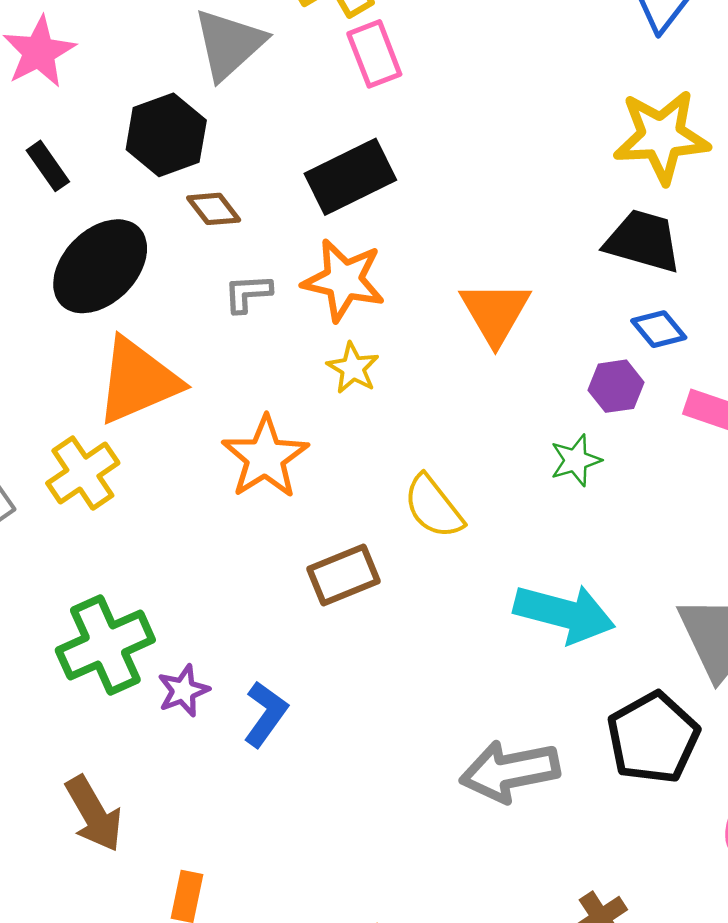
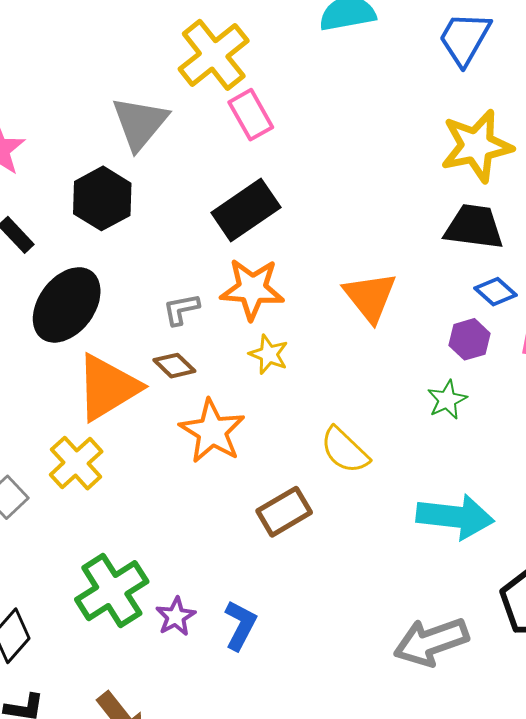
brown diamond: (214, 209) -> (174, 366), moved

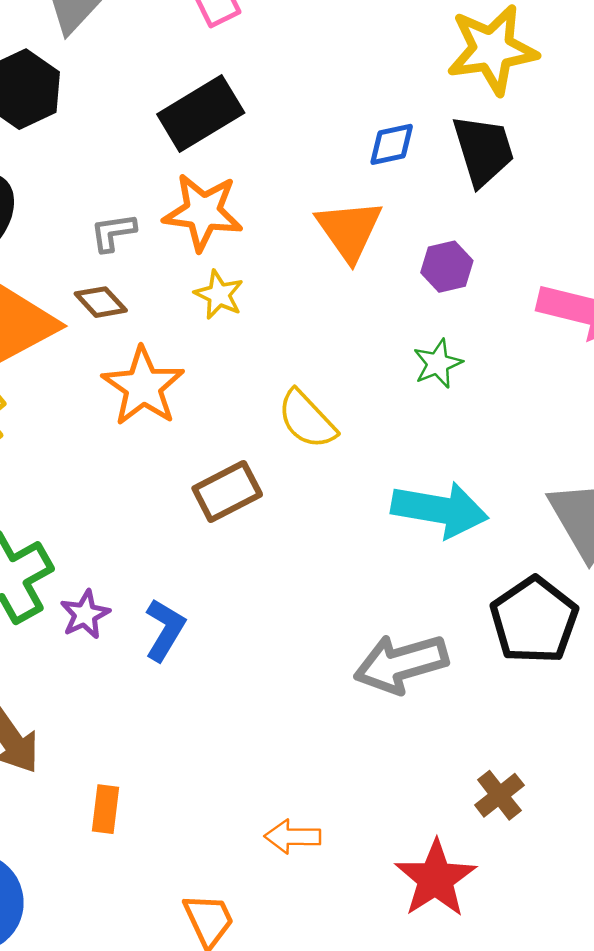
black trapezoid: (474, 227) -> (483, 150), turned 62
blue diamond: (496, 292) -> (392, 144), moved, turned -57
purple hexagon: (469, 339) -> (447, 267), moved

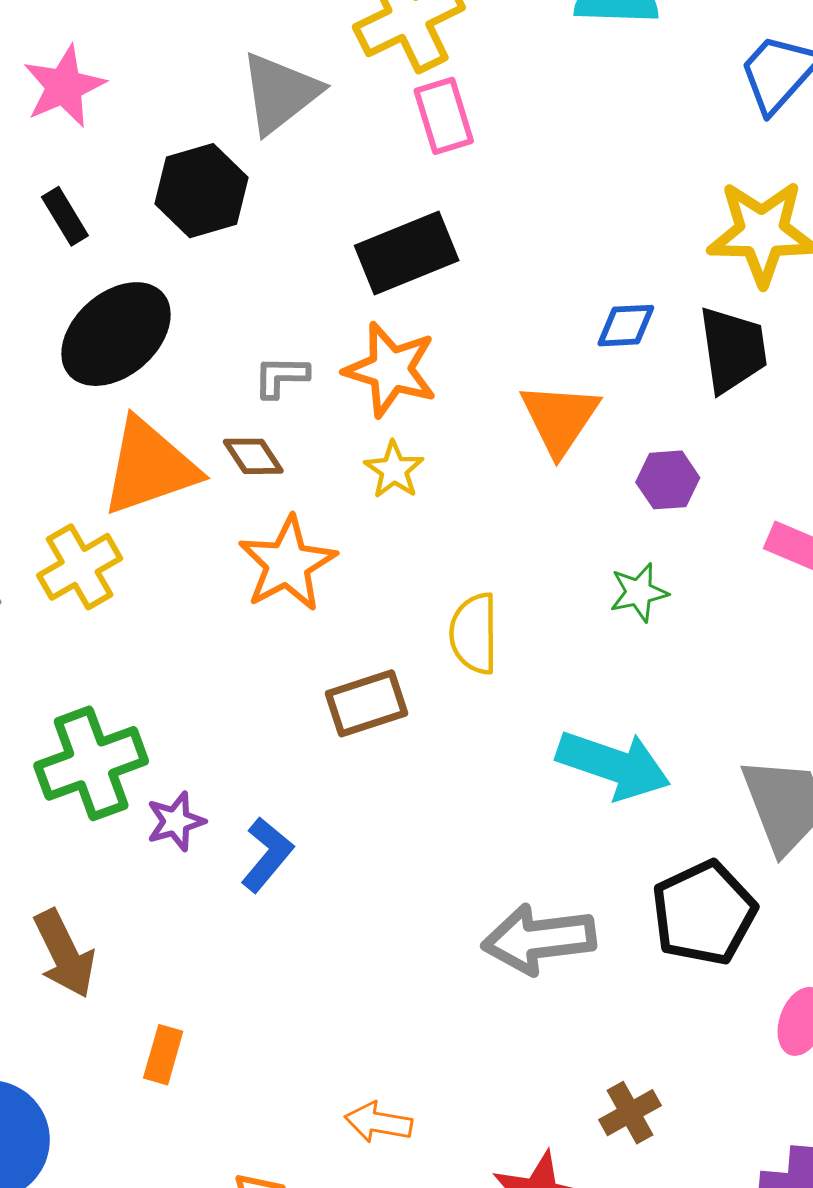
yellow semicircle: (307, 419) -> (474, 633), turned 34

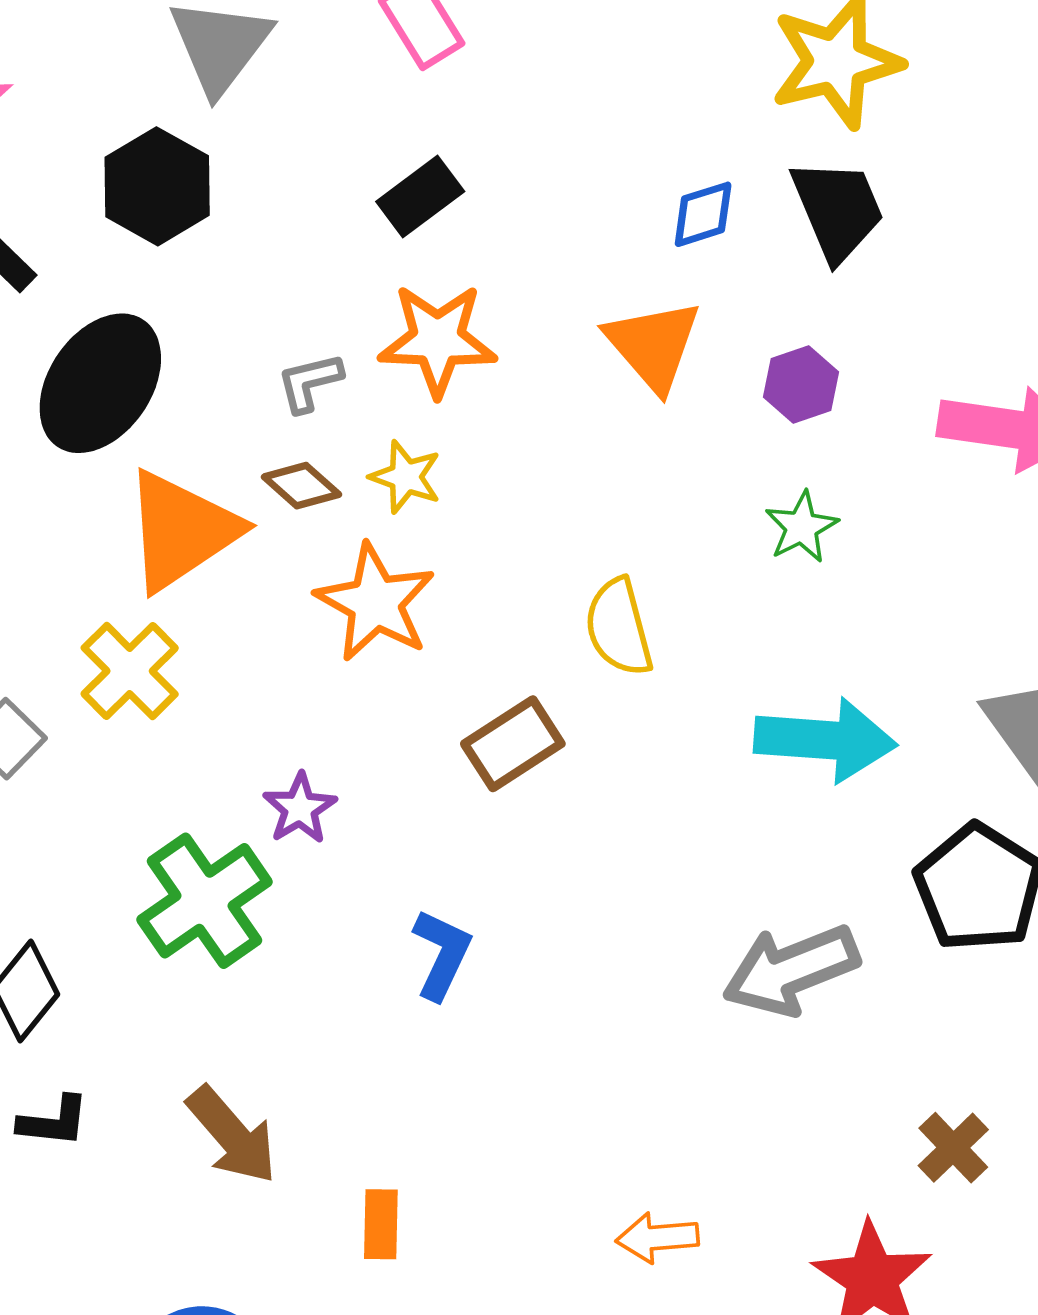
black rectangle: (407, 253) -> (420, 196), size x0.7
yellow star: (394, 470) -> (406, 477), moved
purple star: (176, 821) -> (300, 808), moved

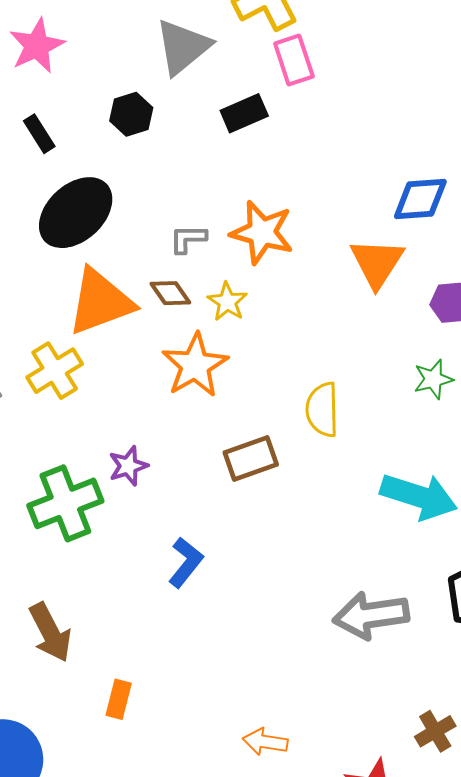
black hexagon: (157, 186) -> (131, 114), size x0.7
black rectangle: (420, 196) -> (244, 113), moved
blue diamond: (703, 214) -> (420, 199), size x1.4

